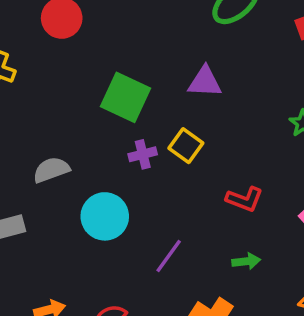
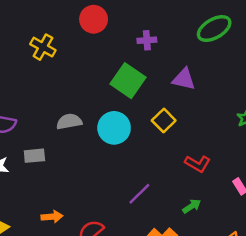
purple cross: (143, 154) -> (147, 40), moved
cyan circle: (105, 216) -> (114, 128), moved
green arrow: (246, 261) -> (192, 206), turned -36

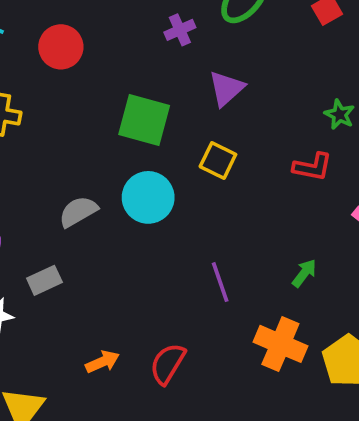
purple cross: (147, 40) -> (180, 30), moved
purple triangle: (184, 79) -> (226, 88), turned -35
red L-shape: (198, 164) -> (312, 167), moved
purple line: (139, 194) -> (220, 282), turned -45

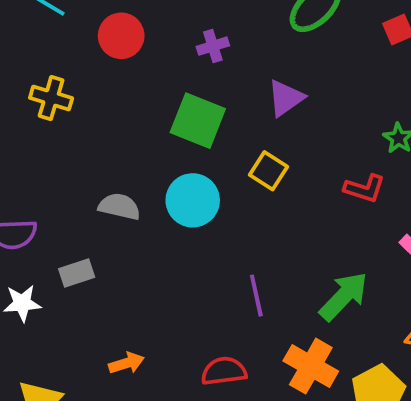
purple cross: (180, 30) -> (213, 46), moved
gray semicircle: (78, 212) -> (119, 207), turned 36
green arrow: (304, 273) -> (344, 296), size x1.8
red semicircle: (168, 364) -> (224, 371), moved, turned 45

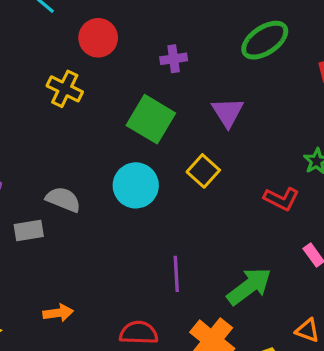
yellow cross: (51, 98) -> (65, 89), moved
purple triangle: (286, 98) -> (228, 112), turned -36
gray semicircle: (119, 207) -> (63, 199), moved

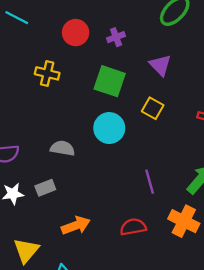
red circle: (98, 38) -> (76, 33), moved
gray rectangle: (29, 231) -> (45, 188), moved
orange arrow: (58, 313) -> (76, 225), size x1.4

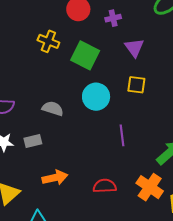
purple triangle: (160, 65) -> (134, 48), moved
green square: (110, 81) -> (85, 55), moved
yellow square: (153, 108) -> (136, 85), turned -30
purple line: (150, 182) -> (122, 135), moved

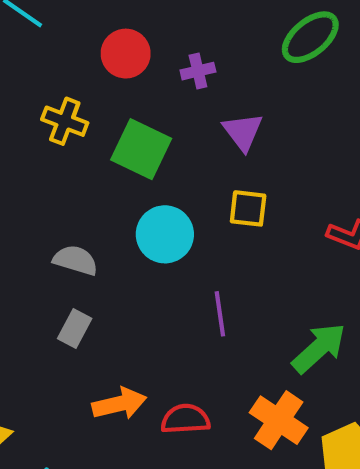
gray rectangle: (33, 141) -> (75, 329), moved, turned -48
orange arrow: (55, 178) -> (119, 404), moved

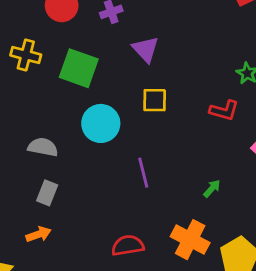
green arrow: (319, 348) -> (212, 189), size x0.5
orange arrow: (119, 404) -> (39, 234), moved, size x0.7

